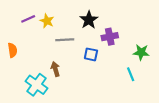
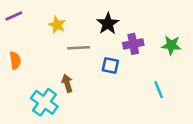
purple line: (28, 19) -> (14, 16), moved
green star: (141, 52) -> (171, 45), moved

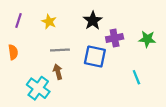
purple line: (14, 16) -> (19, 21), moved, turned -48
gray line: (79, 48) -> (60, 50), moved
blue square: (110, 66) -> (95, 57), size x1.5

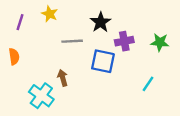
yellow star: (49, 22) -> (50, 14), moved
gray line: (60, 50) -> (72, 41), moved
cyan line: (136, 77) -> (148, 84), turned 56

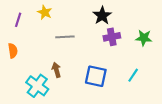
black star: (101, 22) -> (102, 16), moved
blue square: (103, 61) -> (96, 76), moved

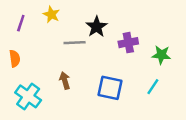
black star: (102, 16) -> (97, 27), moved
green star: (144, 38) -> (161, 55), moved
cyan cross: (37, 86) -> (28, 96), moved

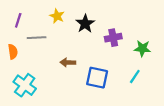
yellow star: (51, 14) -> (57, 16), moved
gray line: (75, 43) -> (37, 38), moved
brown arrow: (65, 80) -> (68, 62), moved, turned -72

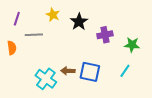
brown arrow: (68, 62) -> (68, 71), moved
cyan cross: (25, 85) -> (46, 79), moved

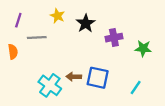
cyan line: (125, 71) -> (136, 88), moved

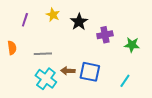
purple line: (18, 20) -> (25, 20), moved
gray line: (37, 38) -> (43, 54), moved

